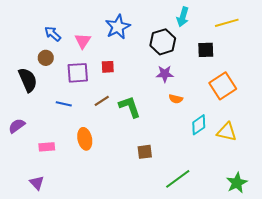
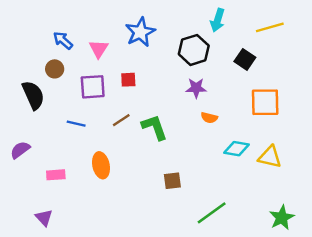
black square: (206, 50) -> (245, 59), turned 36
orange square: (223, 86) -> (265, 102), turned 32
cyan diamond: (199, 125) -> (237, 149), turned 45

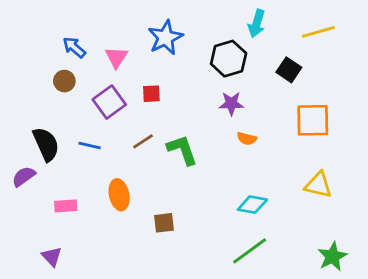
purple square: (93, 87) -> (109, 102), turned -32
black semicircle: (33, 95) -> (46, 144), moved
cyan diamond: (237, 149) -> (252, 205), moved
brown square: (172, 181) -> (164, 223), moved

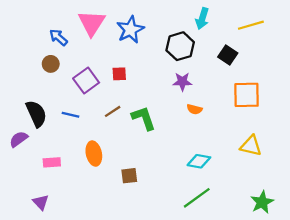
pink triangle: (116, 57) -> (92, 23), moved, size x1.5

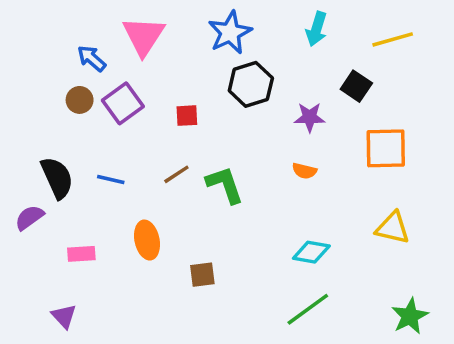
blue star: (130, 30) -> (230, 32), moved
black hexagon: (180, 46) -> (251, 84), moved
purple square: (86, 81) -> (123, 103), moved
purple star: (182, 82) -> (310, 117), moved

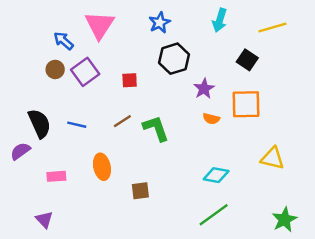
blue star: (230, 32) -> (160, 23), size x0.7
purple star: (310, 117) -> (204, 89), moved, turned -30
orange square: (386, 148) -> (246, 104), moved

